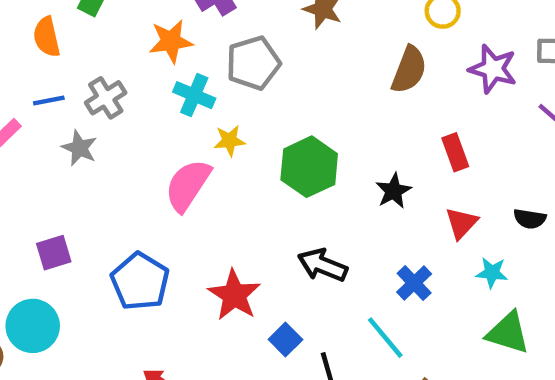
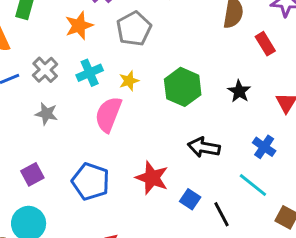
cyan cross: (194, 95) -> (90, 73), moved, turned -35
gray star: (79, 148) -> (46, 114), moved
red rectangle: (455, 152) -> (265, 44), moved

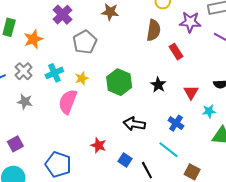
orange star: (79, 26) -> (33, 39), moved
red star: (152, 178) -> (98, 145), size x0.7
blue pentagon: (91, 181) -> (58, 164), moved

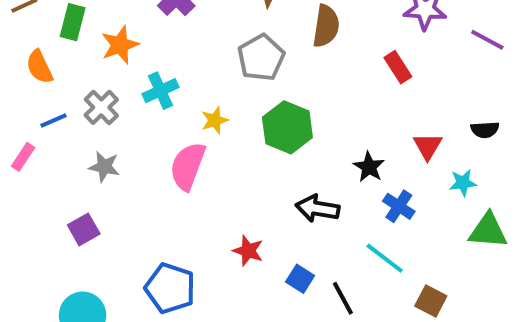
brown semicircle: (154, 30) -> (326, 26), moved
gray pentagon: (85, 42) -> (261, 58), moved
cyan cross: (54, 73) -> (161, 91), moved
black star: (158, 85) -> (369, 167), moved
purple square: (15, 144) -> (84, 229), moved

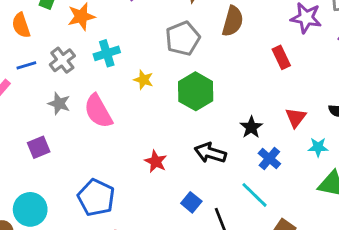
yellow star: (215, 120) -> (143, 80), turned 30
pink semicircle: (188, 166) -> (98, 111), moved, turned -57
red star: (248, 251) -> (156, 161), moved

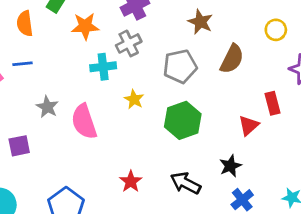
gray cross: (62, 60) -> (129, 43), moved
red triangle: (296, 117) -> (249, 125), moved

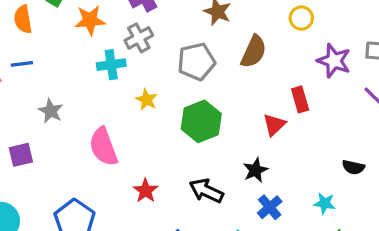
pink semicircle: (84, 122) -> (103, 147), moved

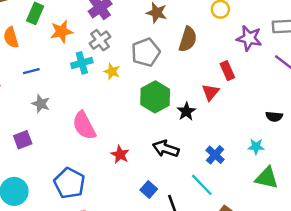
blue line: (22, 64) -> (31, 71), moved
yellow star: (147, 100) -> (112, 71), moved
black star: (255, 170) -> (186, 111), moved

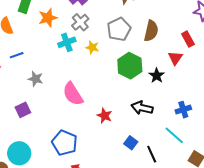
brown semicircle: (188, 39) -> (151, 31), moved
blue line: (31, 71) -> (17, 55), moved
blue cross: (215, 155) -> (183, 110), turned 35

